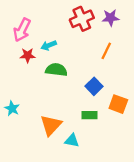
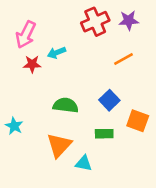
orange line: (106, 51) -> (124, 59), turned 35
green semicircle: (56, 70) -> (66, 105), moved

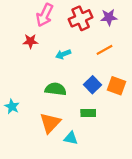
pink arrow: (26, 35) -> (45, 15), moved
cyan arrow: (57, 53) -> (63, 54), moved
red star: (32, 64) -> (30, 41), moved
orange square: (138, 121) -> (116, 86), moved

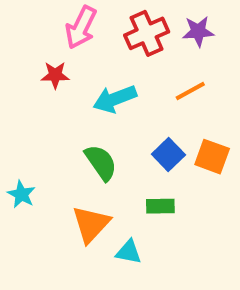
cyan arrow: (63, 54) -> (115, 99), size x1.5
green semicircle: (56, 89) -> (101, 162), turned 48

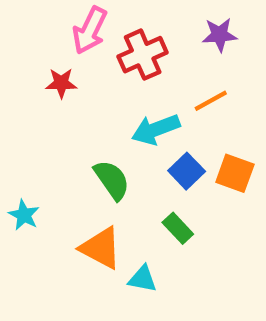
red cross: (147, 33) -> (143, 55), moved
cyan arrow: (115, 99) -> (156, 129), moved
green rectangle: (160, 206) -> (178, 228), turned 48
orange triangle: (91, 224) -> (101, 248), turned -45

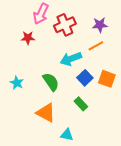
purple star: (220, 35) -> (100, 25), moved
cyan star: (24, 215) -> (17, 83), moved
cyan triangle: (143, 279) -> (67, 135), moved

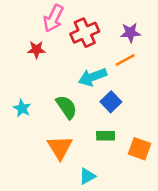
orange square: (107, 79) -> (140, 149), moved
green rectangle: (81, 104) -> (106, 136), turned -48
orange triangle: (46, 113) -> (60, 147), turned 30
cyan triangle: (67, 135) -> (87, 176), turned -40

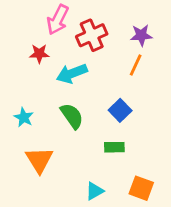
orange line: (125, 60) -> (136, 65), turned -36
cyan arrow: (93, 77) -> (72, 73), moved
orange triangle: (60, 147) -> (39, 160), moved
orange square: (140, 149) -> (141, 188), moved

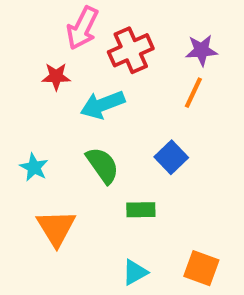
green rectangle: (114, 147) -> (141, 210), moved

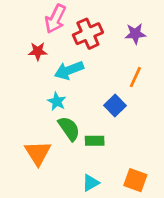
orange line: (193, 93) -> (135, 77), moved
green semicircle: (103, 165) -> (69, 129), moved
cyan star: (34, 167) -> (57, 101), moved

